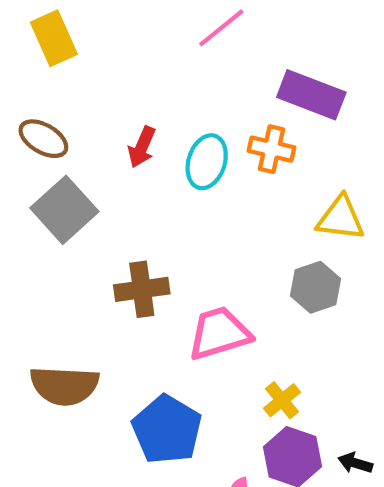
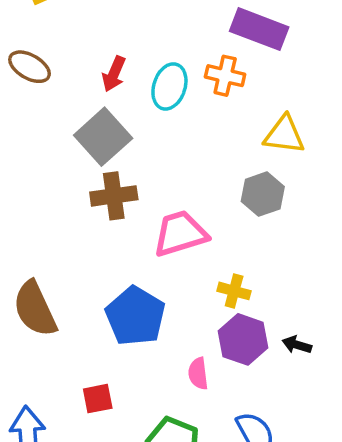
gray square: (64, 210) -> (103, 137), moved
brown semicircle: (64, 386) -> (35, 309), moved, turned 62
yellow cross: (282, 400) -> (234, 291), turned -36

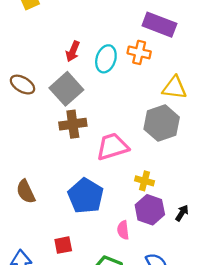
brown ellipse: (29, 67) -> (22, 85), moved
gray hexagon: (263, 194) -> (162, 123), size x1.4
brown semicircle: (35, 309) -> (26, 192), size x0.7
black arrow: (297, 345) -> (182, 213), turned 105

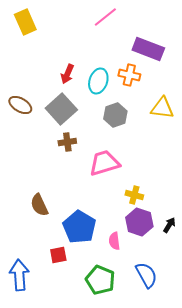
gray hexagon: (162, 123) -> (115, 115), moved, size x0.7
brown cross: (73, 124) -> (67, 142), size x0.7
brown semicircle: (26, 192) -> (39, 205), moved
blue pentagon: (86, 196) -> (79, 227), moved

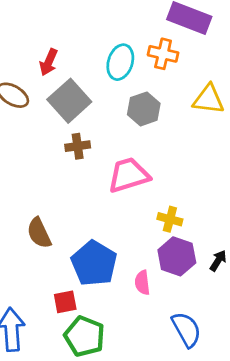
red arrow: (67, 74) -> (49, 62), moved
green pentagon: (100, 280) -> (84, 336), moved

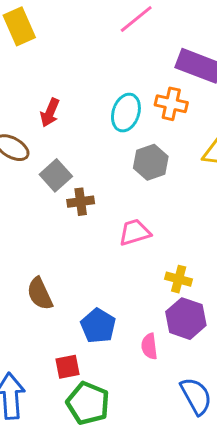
gray square: (69, 101) -> (56, 175), moved, size x0.7
pink trapezoid: (129, 175) -> (135, 232), size x0.7
blue pentagon: (94, 263) -> (98, 326), size x0.7

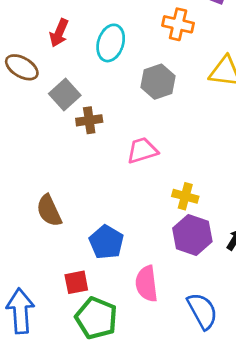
cyan ellipse: (126, 113) -> (111, 43), moved
pink semicircle: (149, 346) -> (146, 284), moved, size x1.4

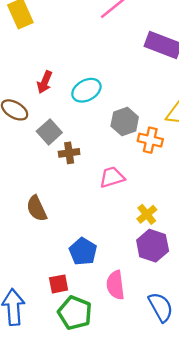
orange cross: (178, 24) -> (150, 140), moved
cyan ellipse: (111, 43) -> (86, 90), turned 44
yellow cross: (185, 196) -> (147, 214), turned 36
brown semicircle: (49, 211) -> (37, 209), moved

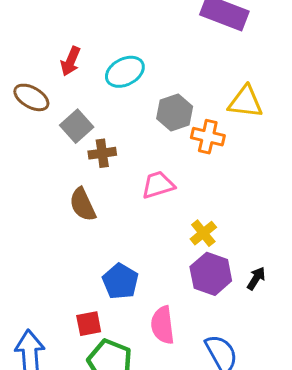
brown semicircle: (37, 209) -> (83, 204), moved

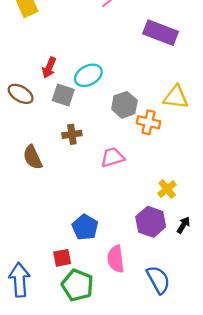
gray square: (77, 126) -> (63, 95), moved, turned -30
brown semicircle: (83, 204) -> (33, 157), moved
yellow cross: (203, 233) -> (167, 189), moved

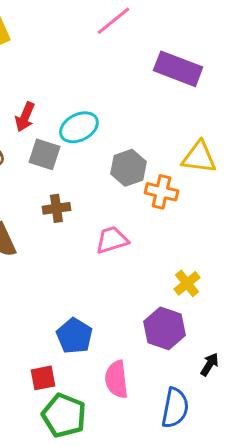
black arrow: (183, 225) -> (210, 364), moved
blue semicircle: (158, 280) -> (175, 408), turned 40

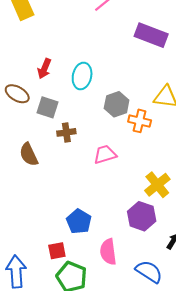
cyan ellipse: (79, 127) -> (82, 76), turned -50
gray square: (44, 154) -> (48, 107), moved
yellow cross: (187, 283) -> (157, 185), size x1.4
blue semicircle: (175, 408) -> (149, 272), turned -68

